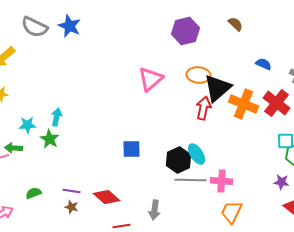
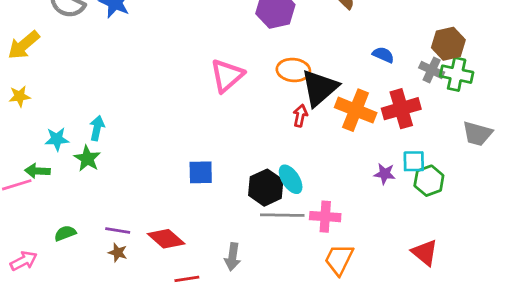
red cross: (277, 103) -> (401, 109), turned 36
red arrow: (204, 108) -> (300, 116), size x0.7
purple star: (282, 182) -> (385, 174), moved

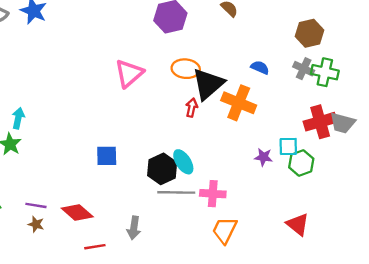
brown hexagon: (448, 44) -> (309, 33), moved
blue semicircle: (383, 55) -> (260, 67), moved
red cross: (401, 109) -> (320, 122), moved

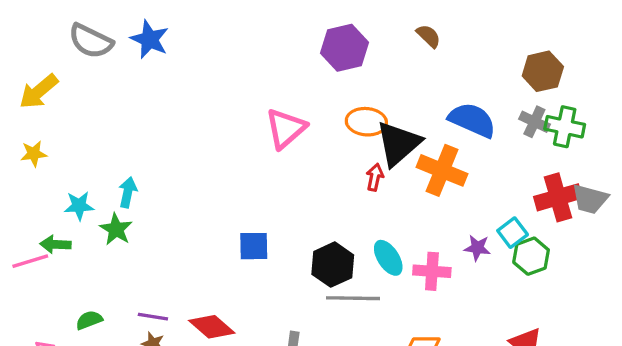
blue semicircle: (260, 67) -> (472, 120), size x1.8
cyan square: (288, 146) -> (513, 233), turned -36
cyan ellipse: (183, 162) -> (388, 258), moved
pink cross: (213, 194) -> (432, 271), moved

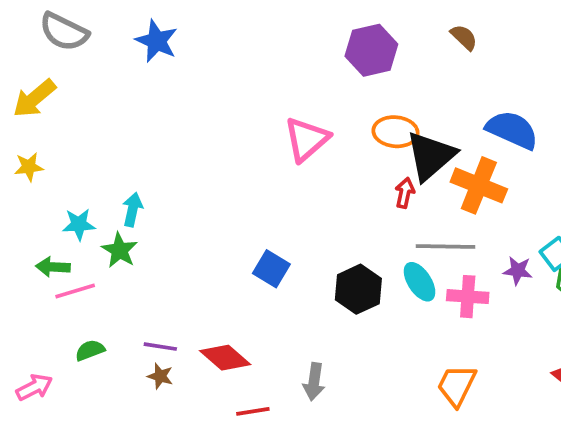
gray semicircle: (91, 41) -> (64, 32), moved
blue square: (254, 246) -> (271, 269), turned 32
pink line: (30, 261) -> (75, 291), moved
gray line: (353, 298) -> (445, 247), moved

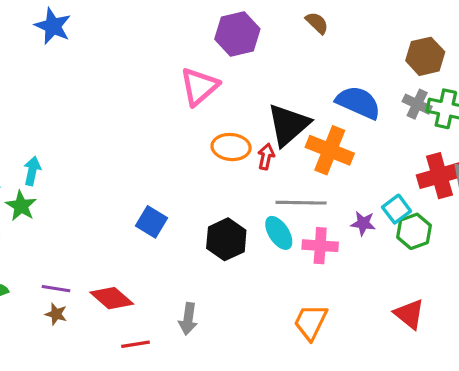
orange ellipse: (395, 132) -> (231, 147), moved
pink triangle: (307, 139) -> (199, 87), moved

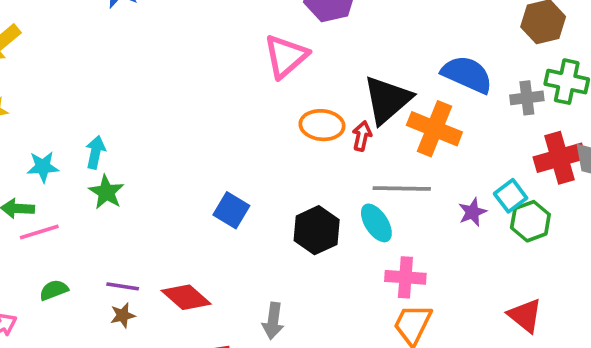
gray cross: (417, 104) -> (527, 98), moved, turned -32
green star: (21, 206) -> (106, 192), moved
purple star: (363, 223) -> (472, 212), turned -30
pink cross: (320, 246) -> (405, 277), moved
brown star: (56, 314) -> (123, 315), turned -30

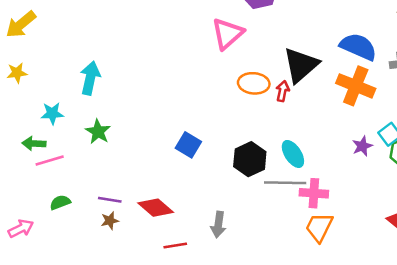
orange cross: (434, 129) -> (356, 86), moved
cyan arrow: (95, 152) -> (90, 78), moved, size x1.4
gray line: (402, 189) -> (285, 183), moved

